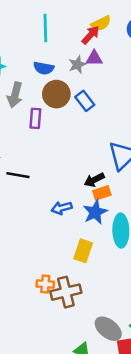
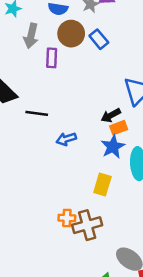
blue arrow: (62, 208) -> (66, 139), moved

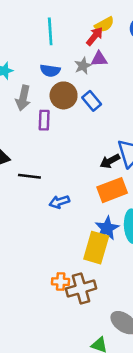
black arrow: (111, 115) -> (110, 161), moved
orange rectangle: (119, 128) -> (112, 190), size x1.6
blue star: (113, 147) -> (107, 228), moved
yellow rectangle: (102, 185) -> (96, 248), size x1.4

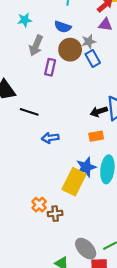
gray star: (83, 66) -> (89, 42), moved
orange rectangle: (112, 190) -> (96, 136), size x0.6
orange cross: (61, 282) -> (39, 205), turned 32
brown cross: (81, 289) -> (55, 214), size x0.6

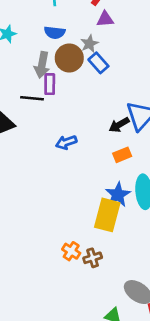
gray arrow: (36, 46) -> (42, 65), moved
black line: (29, 112) -> (32, 98), moved
blue arrow: (50, 138) -> (66, 142), moved

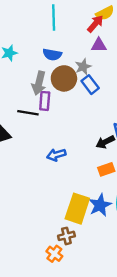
yellow rectangle: (107, 215) -> (77, 209), moved
brown cross: (93, 258) -> (66, 236), moved

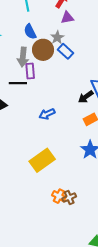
blue semicircle: (52, 55) -> (30, 32), turned 63
yellow rectangle: (77, 209) -> (42, 160), moved, turned 45
brown cross: (66, 236) -> (69, 198), moved

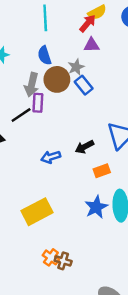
black line: (18, 83) -> (21, 115), turned -42
black arrow: (86, 97) -> (84, 147), moved
brown cross: (69, 198) -> (63, 261), turned 32

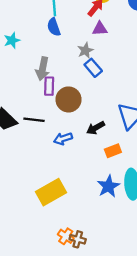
blue semicircle: (44, 55) -> (54, 27), moved
brown circle: (57, 79) -> (68, 99), moved
black line: (21, 115) -> (34, 120), moved, turned 42

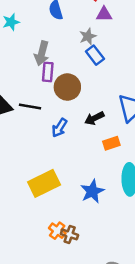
blue arrow: (63, 139) -> (60, 128), turned -42
blue star: (109, 186) -> (92, 191), moved

